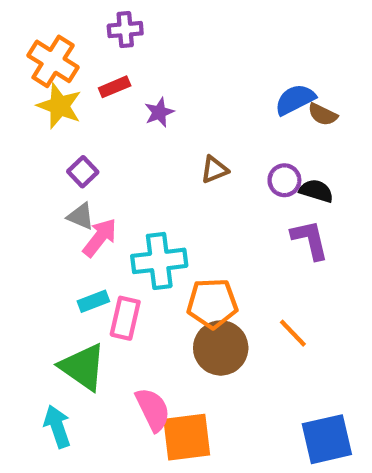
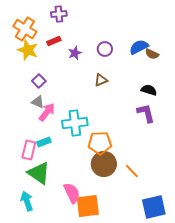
purple circle: (284, 180) -> (105, 49), moved
pink rectangle: (125, 318) -> (29, 150), moved
orange line: (293, 333) -> (132, 171), moved

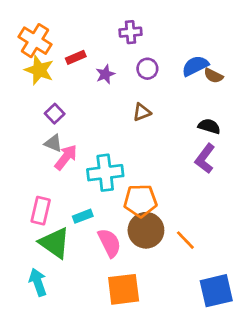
purple cross: (59, 14) -> (131, 32), moved
purple L-shape: (146, 113) -> (205, 159), turned -130
cyan rectangle: (44, 142) -> (83, 216), moved
pink semicircle: (72, 193) -> (109, 243), moved

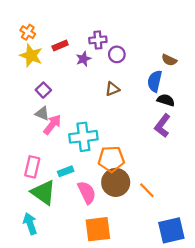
purple cross: (131, 32) -> (98, 40), moved
orange cross: (35, 41) -> (28, 32), size x0.6
blue semicircle: (195, 66) -> (155, 81), moved, turned -50

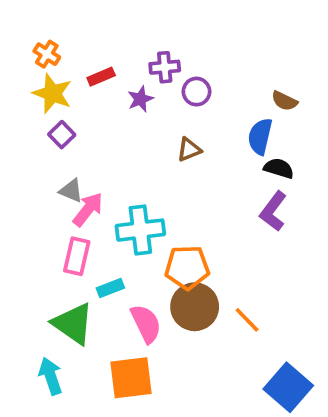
purple square: (43, 90) -> (62, 135), moved
pink rectangle: (32, 167) -> (77, 256), moved
orange square: (98, 229) -> (131, 378), moved
blue square: (171, 230) -> (288, 387), turned -36

